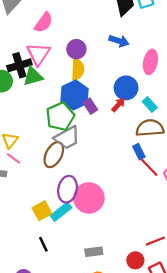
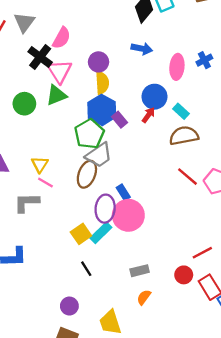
black cross: (19, 65) -> (40, 57), moved, turned -30
blue rectangle: (139, 152) -> (123, 192), moved

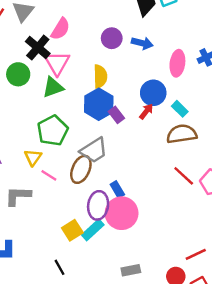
purple circle: (99, 62) -> (112, 38), moved
green circle: (24, 104) -> (18, 74), moved
green pentagon: (89, 134) -> (53, 131), moved
pink line: (45, 183) -> (49, 175), moved
black line: (86, 269) -> (60, 267), moved

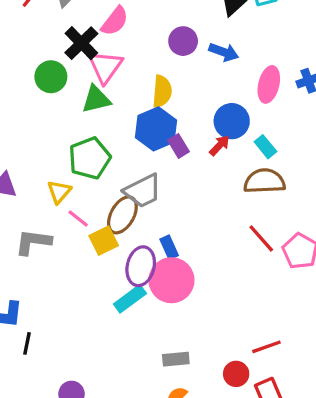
yellow square: (72, 230) -> (104, 241), moved
black line: (60, 267) -> (27, 343), moved, turned 35

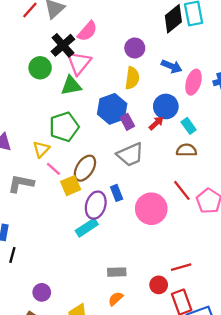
blue arrow: (224, 52) -> (172, 66), moved
yellow semicircle: (162, 91) -> (132, 78), moved
brown semicircle: (264, 181) -> (186, 150), size x0.7
gray trapezoid: (143, 191) -> (130, 155), moved
pink circle: (171, 280) -> (151, 209), moved

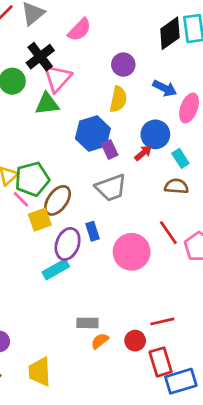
pink semicircle: (87, 31) -> (79, 30), moved
green pentagon: (64, 127) -> (32, 179), moved
orange semicircle: (116, 299) -> (100, 341), moved

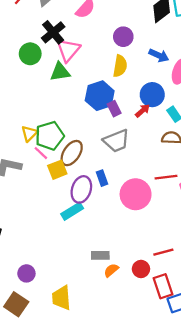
red line: (168, 233) -> (166, 177), turned -60

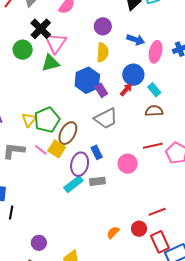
pink line: (41, 153) -> (41, 150), moved
yellow square: (57, 170) -> (57, 149), turned -30
pink circle: (136, 194) -> (128, 164), size x0.7
gray rectangle: (100, 255) -> (97, 181), moved

